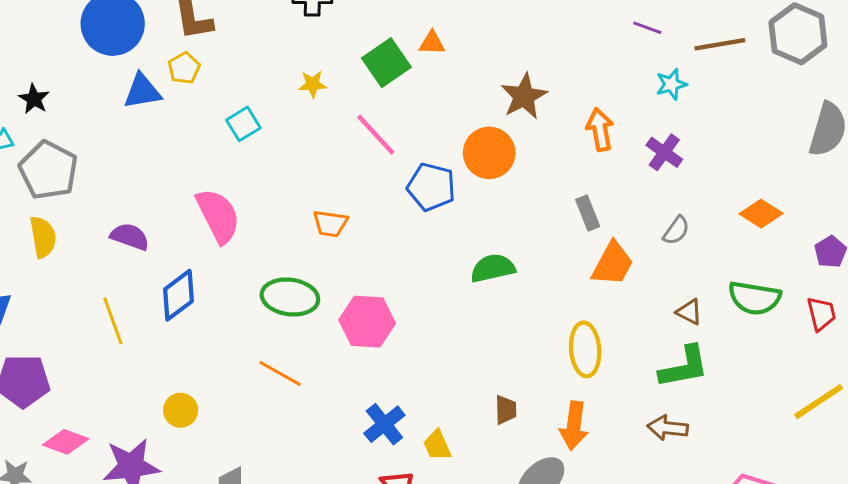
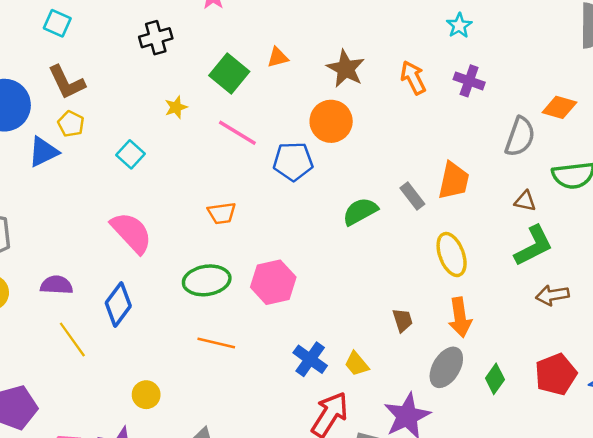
orange triangle: (432, 43) -> (278, 57), moved
gray rectangle: (588, 213) -> (412, 196), moved
gray semicircle: (676, 231) -> (520, 137), moved, size x1.6
purple semicircle: (130, 237) -> (57, 285), moved
brown arrow: (668, 428) -> (552, 295), moved

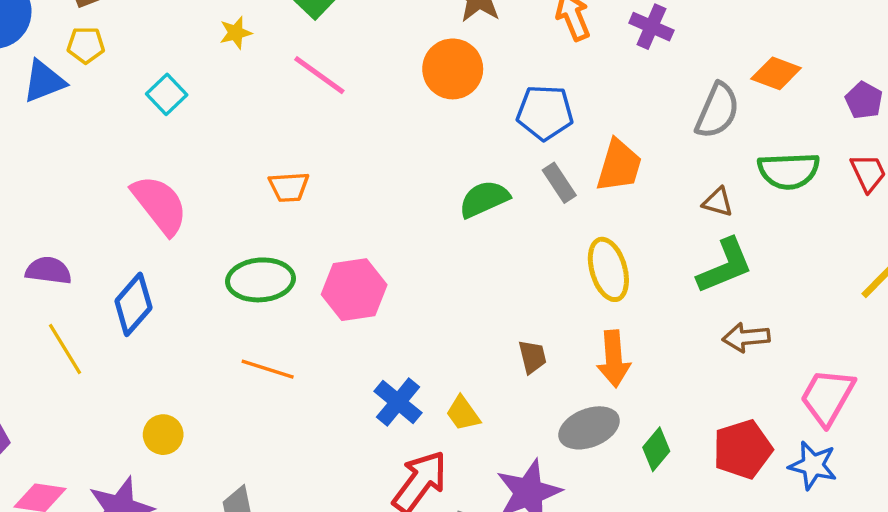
yellow pentagon: (71, 124) -> (86, 45), turned -30
blue pentagon: (293, 161) -> (545, 112), moved
gray ellipse: (446, 367) -> (589, 428), turned 33

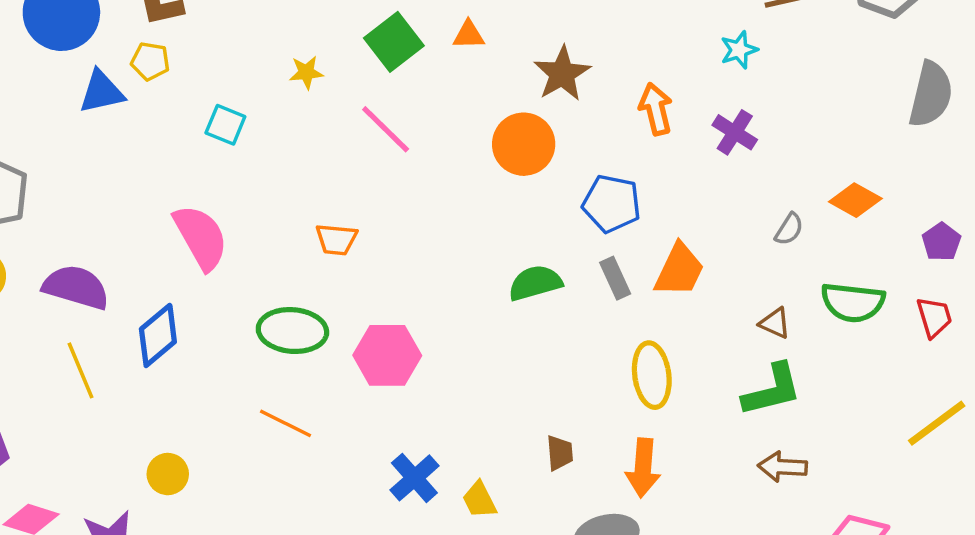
cyan square: (167, 94) -> (225, 125), turned -33
gray semicircle: (717, 111) -> (789, 229), size x0.6
purple semicircle: (49, 271) -> (76, 287), size x1.4

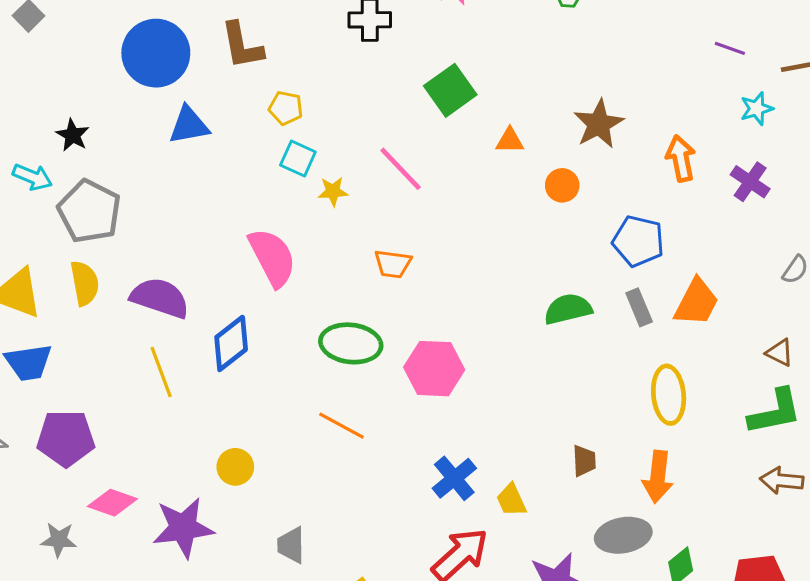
orange triangle: (469, 35) -> (510, 141), moved
yellow pentagon: (150, 61) -> (286, 108), moved
yellow star: (306, 72) -> (333, 191), moved
pink line: (386, 129) -> (401, 169), moved
orange circle: (524, 144) -> (562, 185), size x0.6

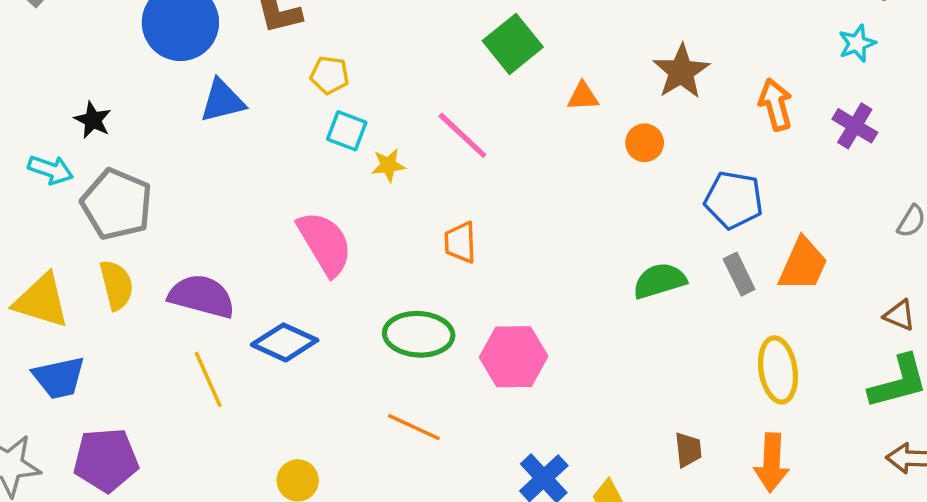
orange trapezoid: (393, 264) -> (460, 242), turned 84
blue diamond: (231, 343) -> (285, 342), turned 66

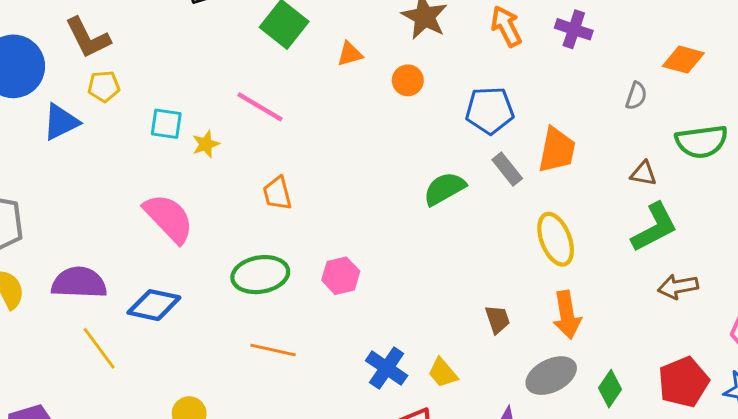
yellow pentagon: (330, 75) -> (104, 86), moved
pink hexagon: (514, 357) -> (341, 276), size x0.7

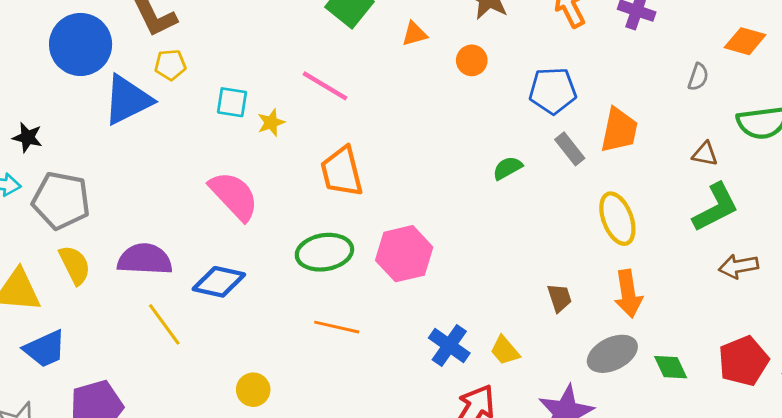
blue triangle: (61, 122) -> (128, 100), size x1.4
green semicircle: (444, 189) -> (507, 168), size x0.7
orange trapezoid: (277, 193) -> (342, 172), size x1.5
pink hexagon: (341, 276) -> (404, 254), size x1.5
green diamond: (610, 389) -> (671, 367), turned -60

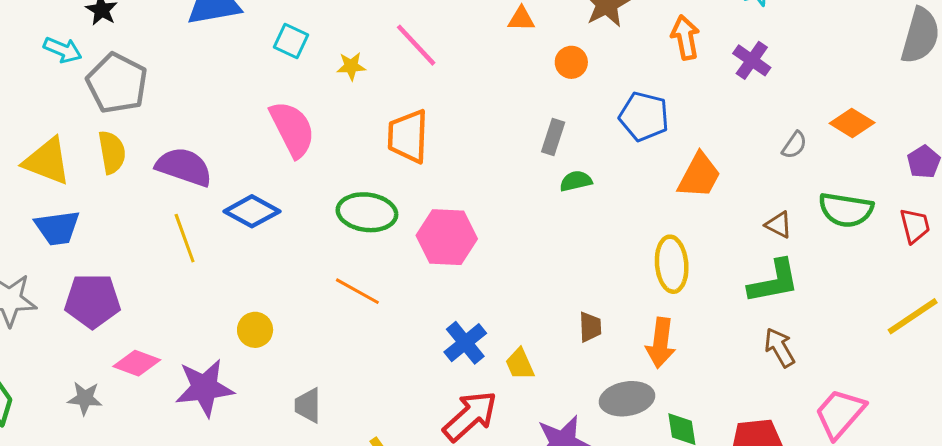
cyan square: (232, 102) -> (291, 41), moved
gray rectangle: (570, 149) -> (553, 137), moved, turned 40
brown arrow: (738, 266) -> (780, 347), turned 54

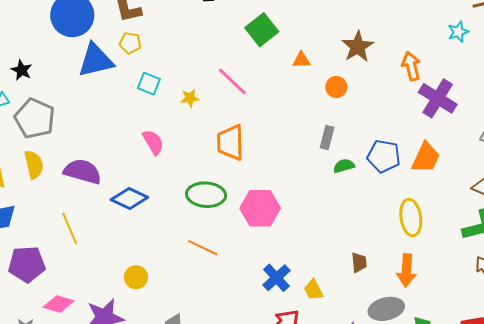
purple cross: (752, 60) -> (438, 98), moved, size x1.5
blue pentagon: (644, 116) -> (384, 156), moved
pink semicircle: (292, 129) -> (153, 142), size x0.7
yellow line: (185, 238) -> (70, 229), moved

